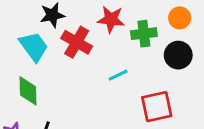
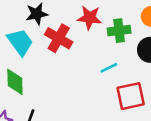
cyan line: (118, 75) -> (109, 68), moved

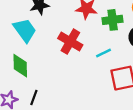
red cross: (59, 38) -> (70, 42), moved

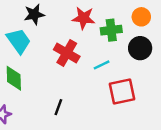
black line: (34, 97) -> (58, 107), moved

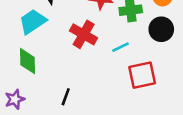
cyan trapezoid: (19, 41) -> (33, 22), turned -88
black line: (58, 107) -> (66, 97), moved

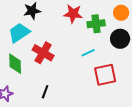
red cross: (84, 34) -> (43, 53), moved

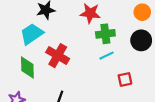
green cross: (96, 24) -> (105, 34), moved
red square: (105, 75) -> (125, 79), size x0.6

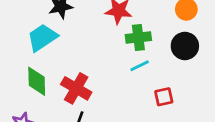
red cross: (58, 56) -> (76, 88), moved

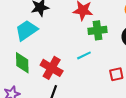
cyan line: (140, 66) -> (84, 55), moved

